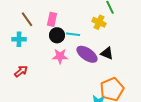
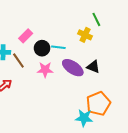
brown line: (27, 19) -> (18, 60), moved
pink rectangle: (52, 19) -> (26, 36), moved, turned 32

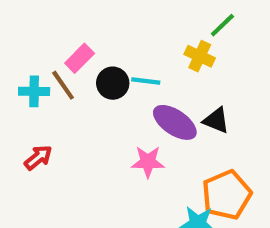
green line: (96, 19) -> (222, 25), turned 72
brown line: (18, 60) -> (63, 85), moved
pink star: (45, 70) -> (148, 162), moved

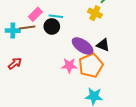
cyan line: (146, 81) -> (56, 16), moved
brown line: (63, 85) -> (27, 28), turned -63
orange pentagon: (227, 195) -> (91, 65), moved

